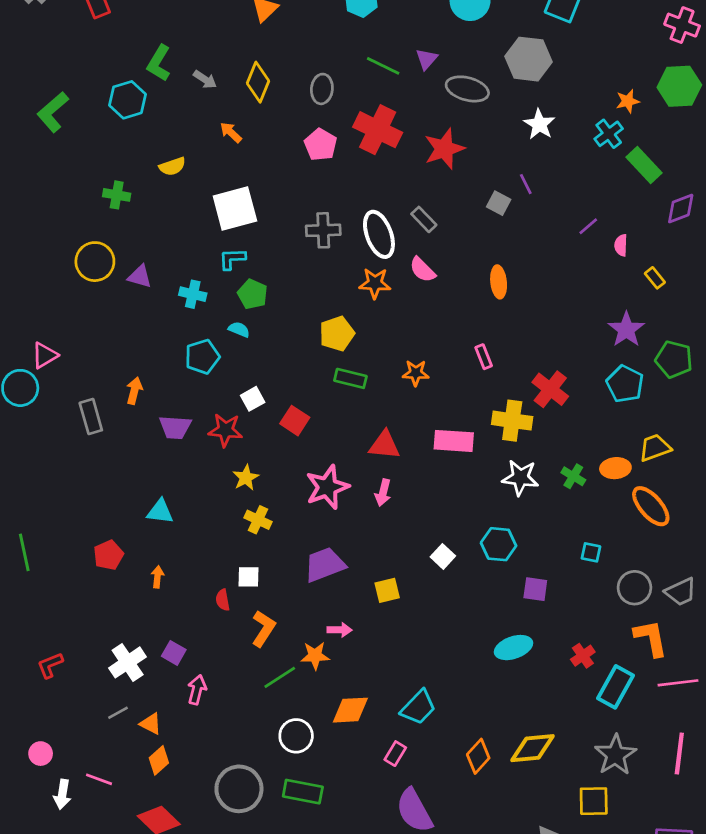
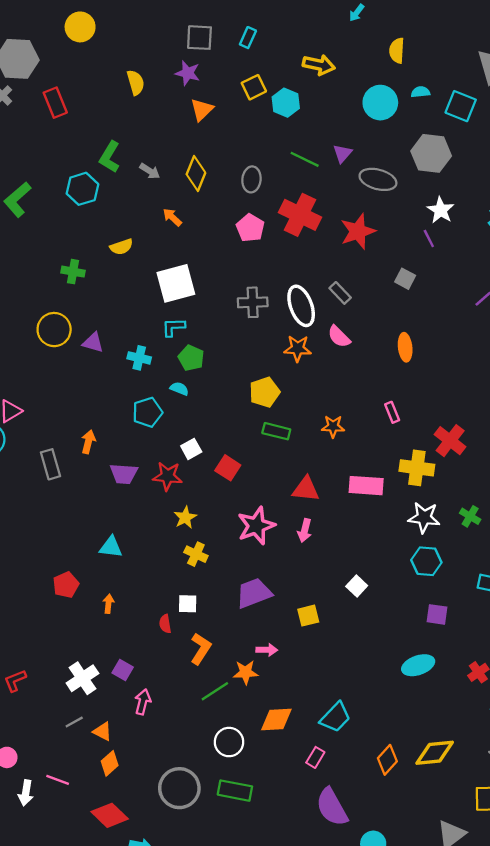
purple line: (526, 184) -> (429, 239), moved
cyan hexagon: (499, 544) -> (426, 561), moved

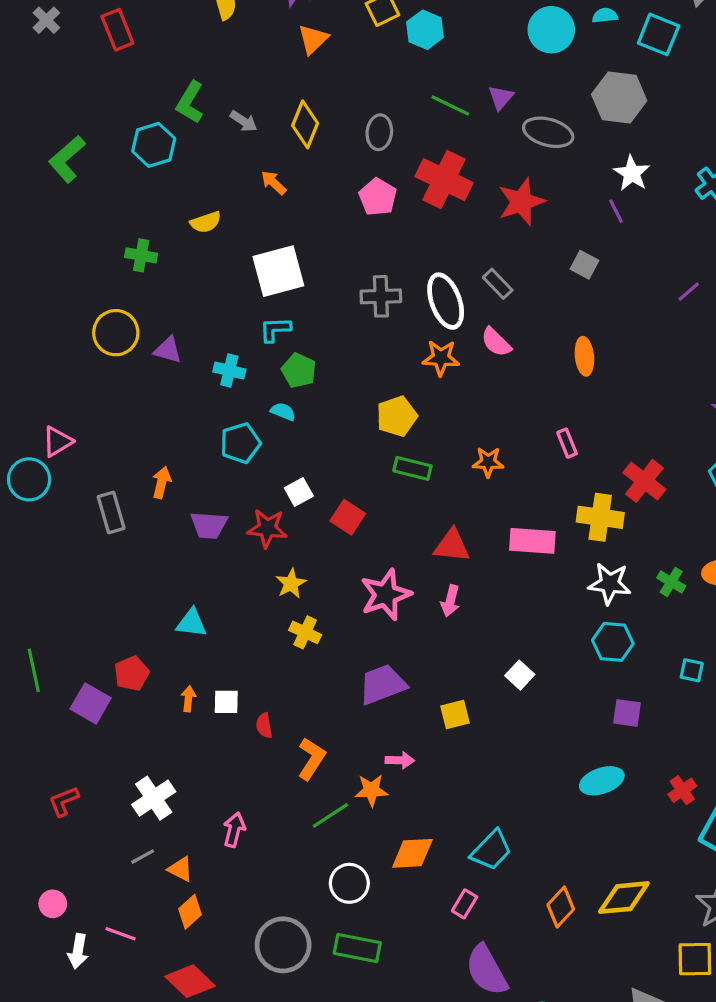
white square: (188, 604) -> (226, 702), moved
purple square: (123, 670) -> (91, 703), moved, size x1.4

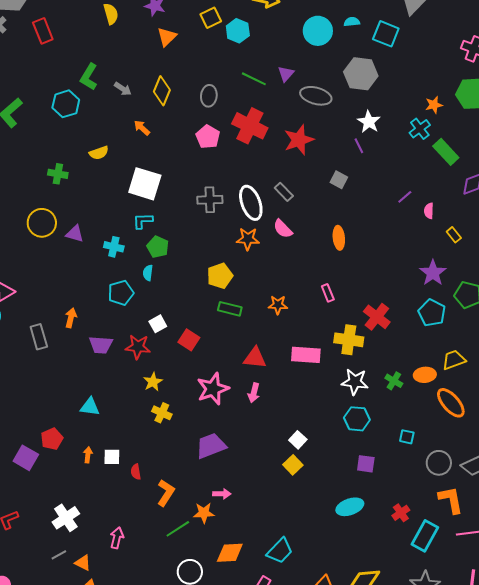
white square: (278, 271) -> (145, 184), turned 32
cyan semicircle: (283, 412) -> (148, 273), turned -105
yellow square: (455, 714) -> (293, 465), moved, turned -30

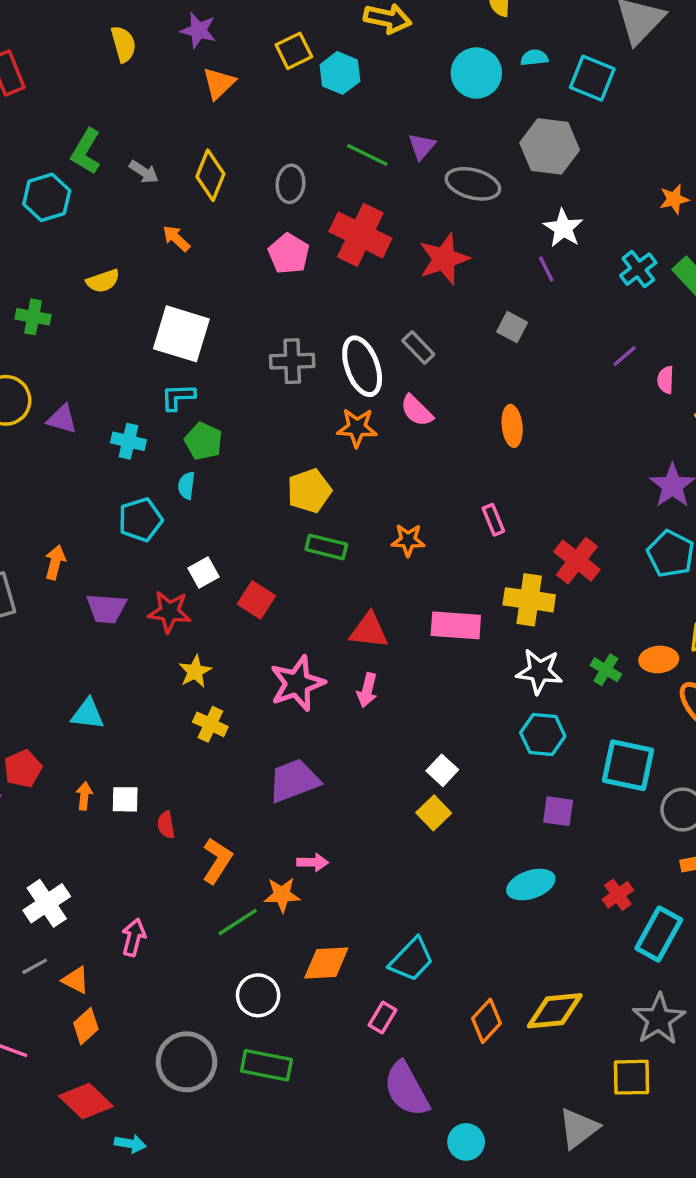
cyan cross: (420, 129) -> (638, 269), moved
cyan square: (407, 437) -> (628, 765), size x2.0

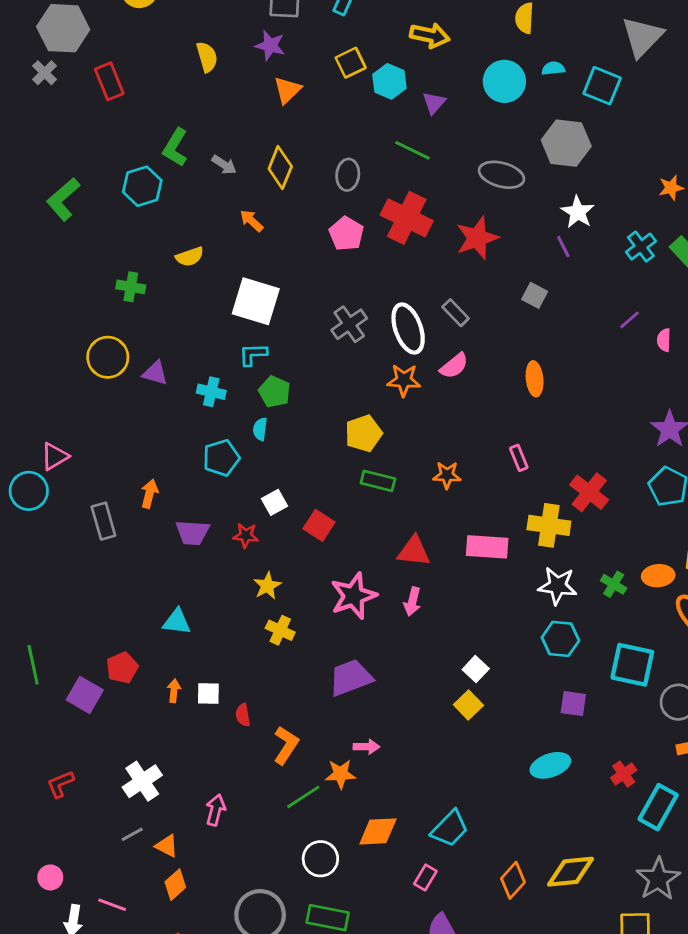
purple triangle: (422, 146) -> (434, 103), moved
gray cross: (292, 361) -> (349, 324), turned -33
pink semicircle: (417, 411) -> (454, 366), turned -84
red star: (169, 612) -> (246, 535), size x0.7

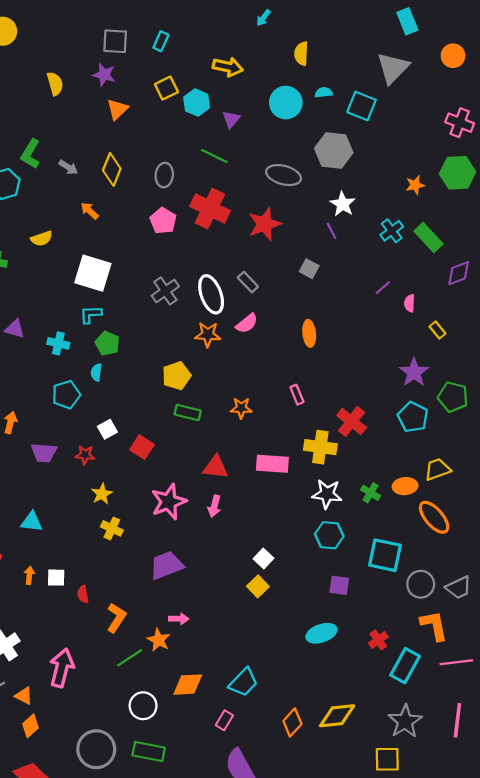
orange star: (341, 774) -> (159, 640), turned 30
pink arrow: (216, 810) -> (62, 668), size x1.6

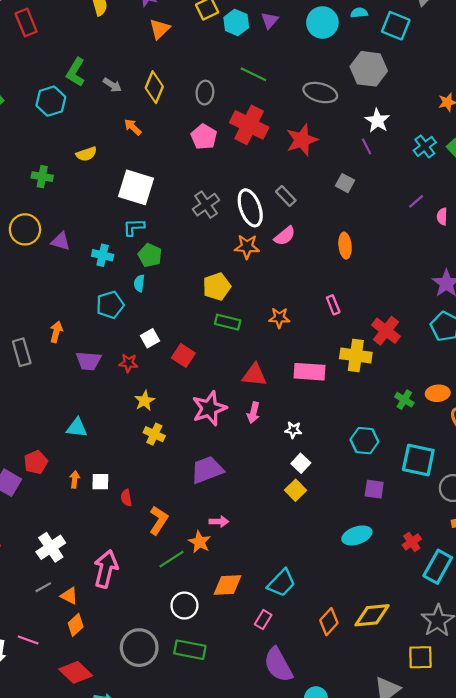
purple triangle: (231, 119) -> (270, 20), moved
white star: (327, 494) -> (293, 430), moved, size x0.6

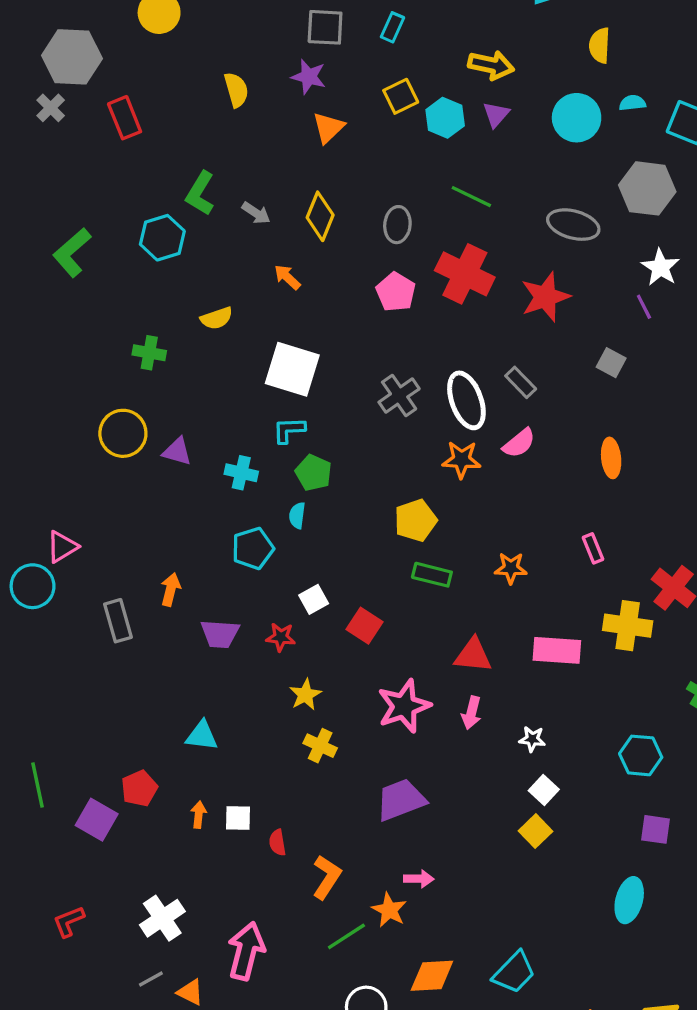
cyan ellipse: (357, 535) -> (629, 900), turned -56

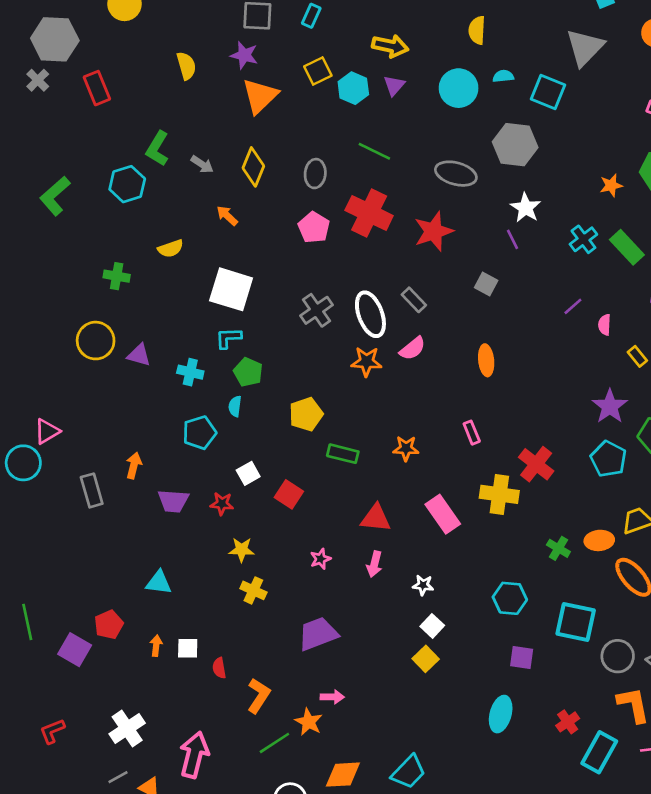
orange triangle: (328, 128) -> (260, 96), size x1.4
yellow pentagon: (415, 520) -> (306, 414), moved
pink rectangle: (557, 650) -> (443, 514), turned 51
yellow star: (305, 695) -> (242, 550), turned 30
pink star: (404, 706) -> (320, 559), size x0.5

